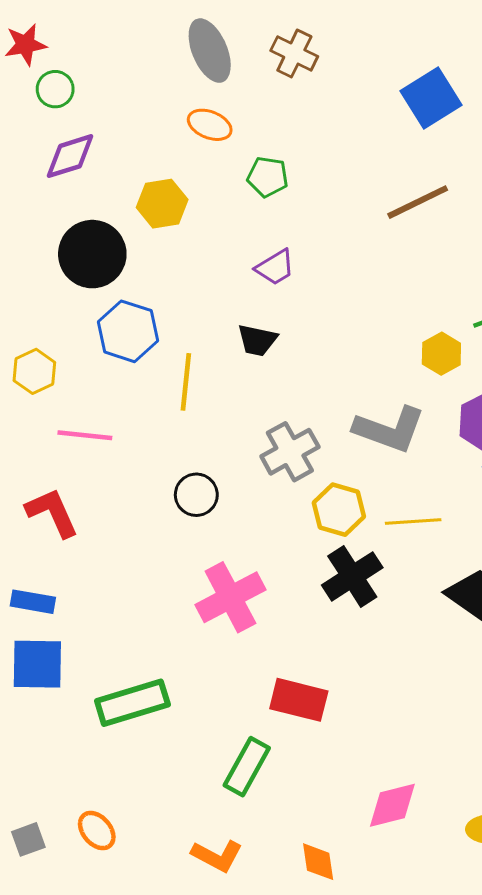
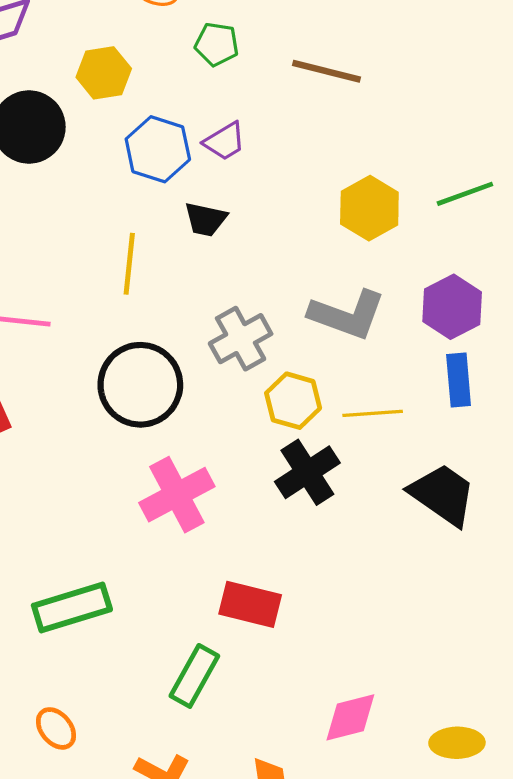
brown line: (418, 202) -> (326, 71), moved, turned 40
blue hexagon: (128, 331) -> (158, 149), moved
yellow hexagon: (441, 354) -> (369, 208), moved, size x1.4
black circle: (196, 495) -> (140, 385), size x1.8
orange ellipse: (97, 831) -> (56, 728), moved

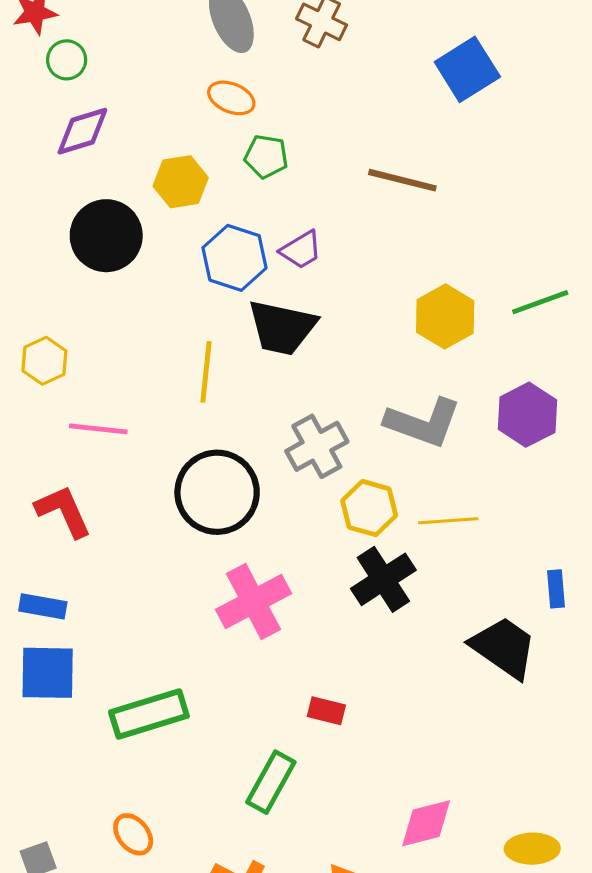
green pentagon: (217, 44) -> (266, 156), moved
black trapezoid: (206, 219) -> (282, 328), size x1.6
blue rectangle: (459, 380) -> (556, 589), moved, size x0.7
black trapezoid: (443, 495) -> (504, 647), moved
red rectangle: (250, 604) -> (326, 711), size x0.6

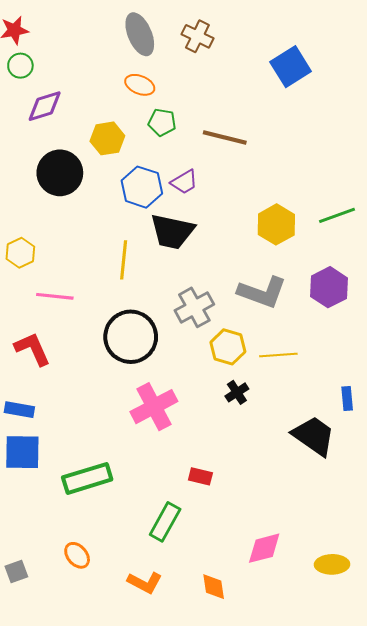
green circle: (67, 60) -> (20, 66), moved
brown line: (402, 180) -> (225, 137), moved
black cross: (383, 579) -> (237, 392), size x0.6

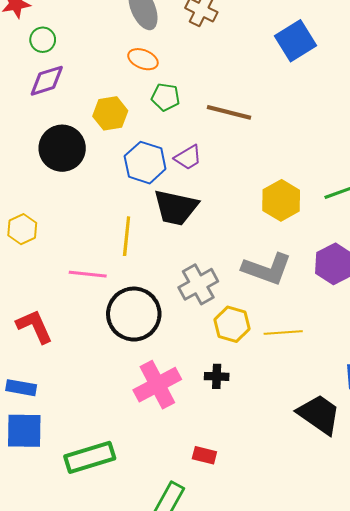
green circle: (20, 66) -> (43, 40), moved
pink line: (55, 296) -> (88, 274), moved
black cross: (237, 392) -> (217, 376), moved, turned 35

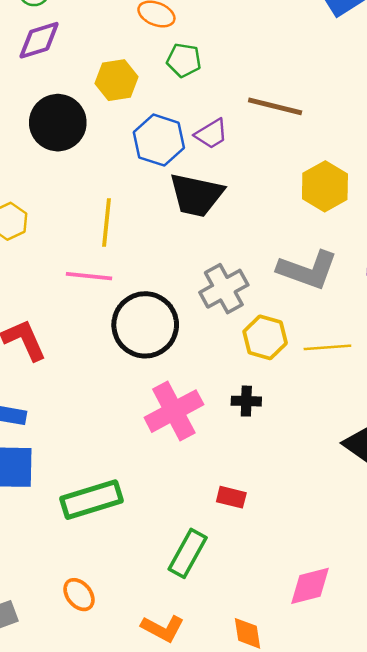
brown line: (229, 112) -> (275, 106), moved
yellow line: (127, 236) -> (106, 223), moved

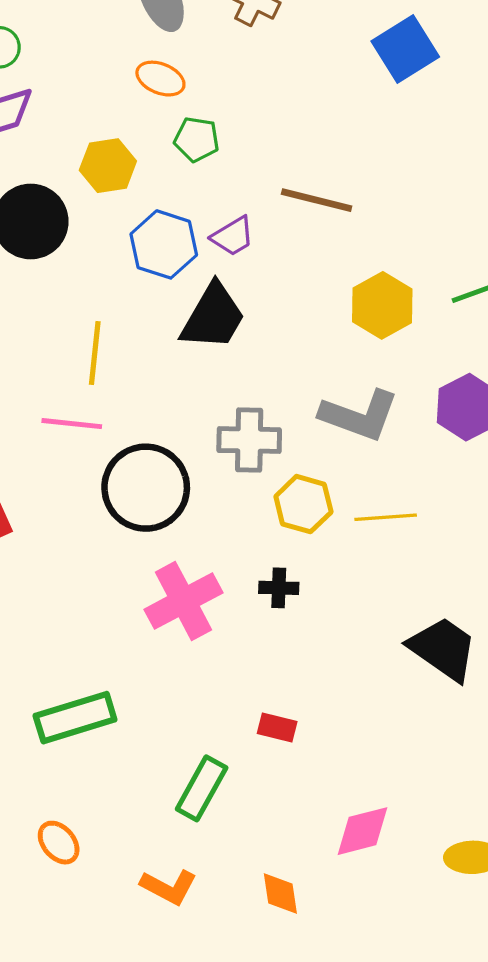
black trapezoid: (196, 195) -> (213, 317), turned -72
gray cross: (224, 289) -> (249, 440), turned 30
red rectangle: (231, 497) -> (277, 728), moved

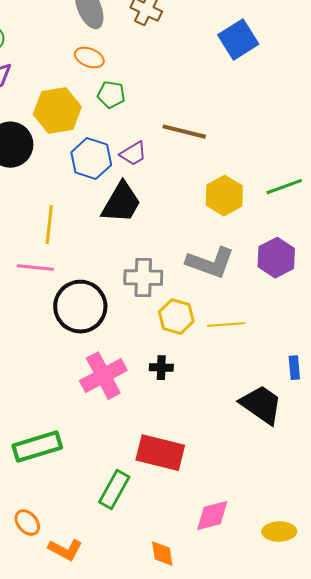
yellow hexagon: (108, 166) -> (57, 111), size x1.4
red rectangle: (277, 728) -> (160, 453), size x2.0
orange L-shape: (169, 887) -> (65, 550), moved

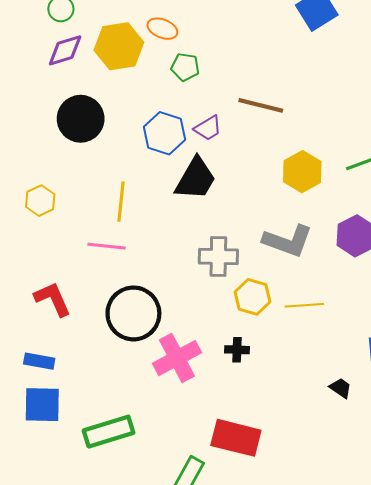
yellow hexagon: (57, 111) -> (119, 46), moved
black circle: (80, 307) -> (133, 313), moved
black trapezoid: (261, 405) -> (341, 388), size x0.5

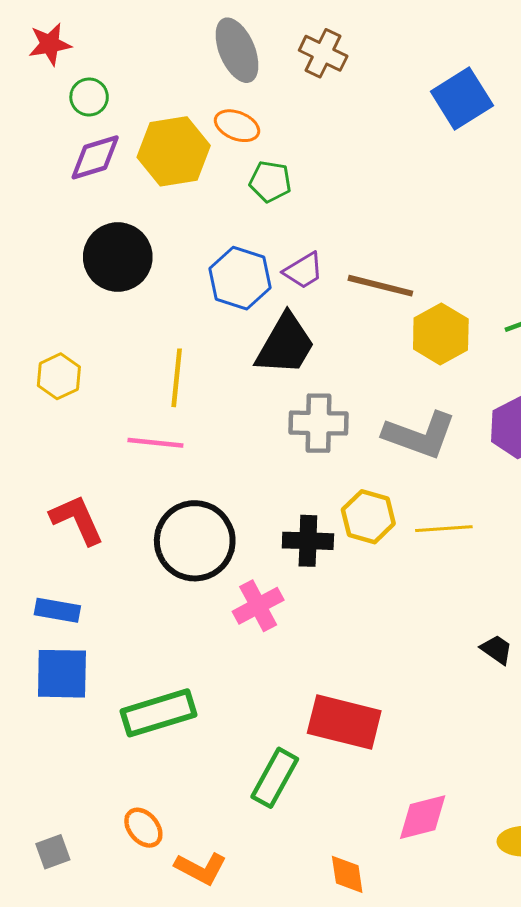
brown line: (261, 105) -> (380, 286), moved
gray cross: (218, 257) -> (319, 423), moved
black cross: (237, 350) -> (308, 541), moved, size x1.4
pink cross: (177, 358) -> (258, 606), size x0.7

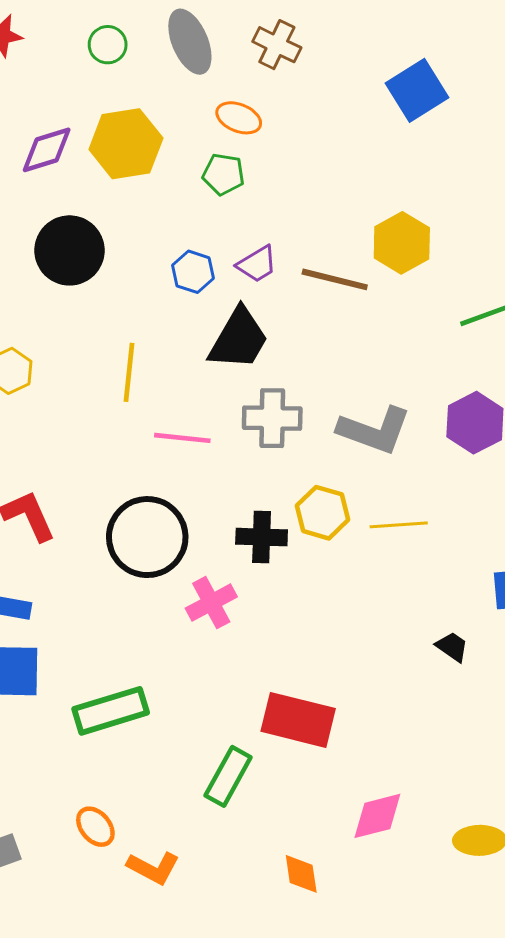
green circle: (89, 97) -> (108, 45), moved
orange ellipse: (237, 126) -> (239, 118), moved
blue hexagon: (240, 278) -> (193, 272), size x0.7
yellow hexagon: (441, 334) -> (402, 243), moved
pink line: (155, 443) -> (182, 438), moved

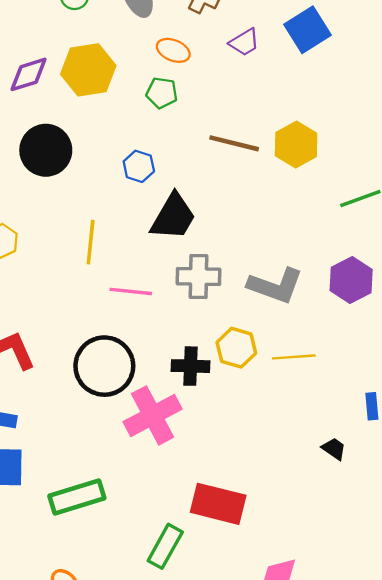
purple trapezoid: (257, 264) -> (244, 42), moved
brown line: (335, 279) -> (234, 143), moved
pink cross: (211, 603) -> (153, 415), size x1.5

